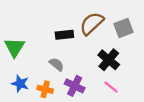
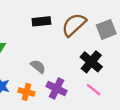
black rectangle: (64, 35) -> (41, 21), moved

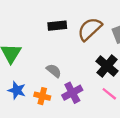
purple cross: (56, 88) -> (72, 93), turned 36

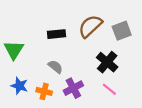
black rectangle: (57, 26) -> (57, 34), moved

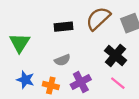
gray semicircle: (55, 67) -> (62, 60), turned 120

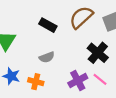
black rectangle: (64, 27) -> (48, 25), turned 35
purple cross: (81, 82) -> (78, 81), moved

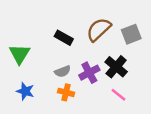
purple cross: (78, 81) -> (89, 73), moved
orange cross: (36, 82) -> (66, 92), moved

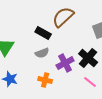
brown semicircle: (99, 30) -> (63, 17), moved
gray semicircle: (63, 71) -> (42, 53), moved

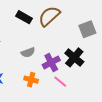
black rectangle: (43, 33) -> (24, 17), moved
pink line: (90, 82) -> (60, 82), moved

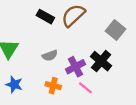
gray square: (87, 29) -> (116, 30), turned -30

